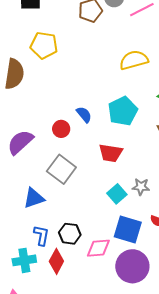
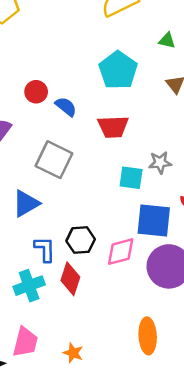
blue semicircle: (84, 114) -> (66, 107), moved
red circle: (61, 129) -> (36, 92), moved
cyan square: (117, 194) -> (131, 178), turned -30

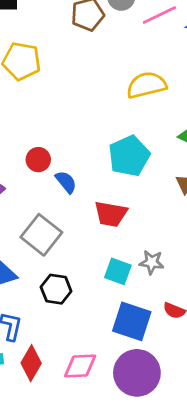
black hexagon: (81, 240) -> (56, 289), moved
pink diamond: (121, 252) -> (80, 366), moved

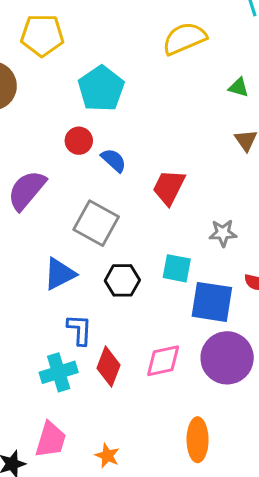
cyan pentagon: (129, 156) -> (101, 89), moved
red trapezoid: (111, 214) -> (169, 187), turned 116
cyan square: (118, 271) -> (177, 268), moved

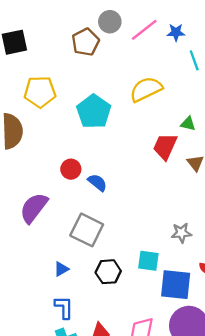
cyan pentagon: (101, 89) -> (94, 112), moved
red trapezoid: (169, 187) -> (165, 146), moved
blue triangle: (60, 274) -> (61, 269), size x0.6
blue L-shape: (80, 330) -> (64, 307), moved

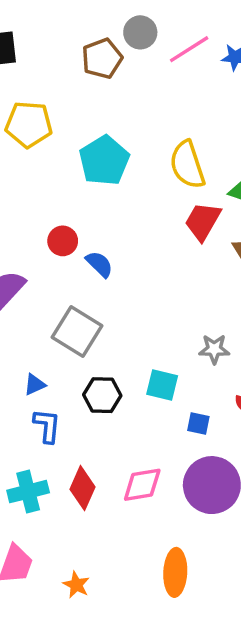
yellow semicircle: (146, 89) -> (187, 165), moved, turned -88
blue square: (176, 285) -> (198, 423), size x0.5
blue L-shape: (64, 307) -> (47, 426), moved

